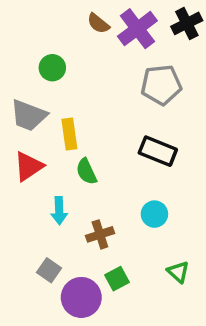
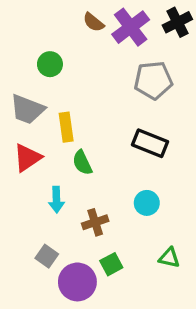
green triangle: (178, 272) -> (169, 258), turned -30

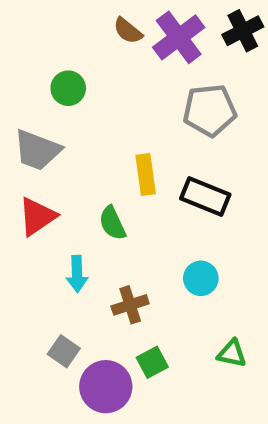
yellow rectangle: (66, 127) -> (146, 174), moved

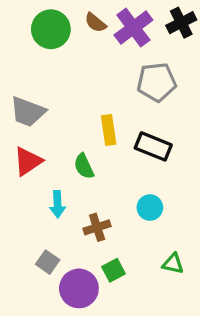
green circle: (68, 88) -> (51, 29), moved, size x1.5

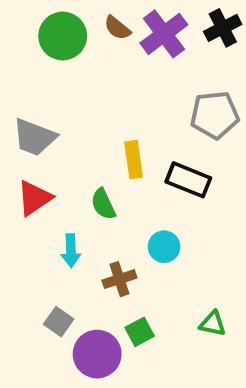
gray pentagon: (157, 82) -> (215, 115), moved
cyan circle: (150, 208) -> (164, 247), moved

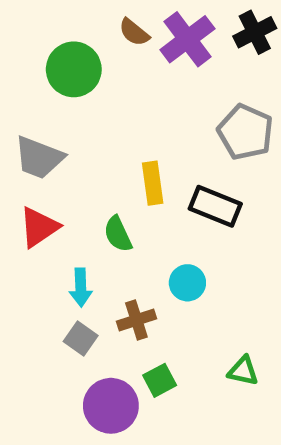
green circle: (63, 36) -> (74, 69), moved
gray pentagon: (215, 115) -> (245, 132), turned 30
gray square: (59, 322) -> (81, 338), moved

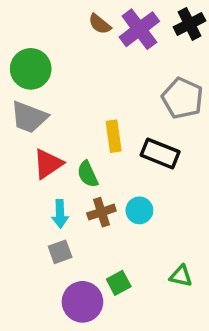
green circle: (74, 69) -> (31, 69), moved
red triangle: (39, 227) -> (48, 164), moved
brown cross: (136, 320) -> (101, 212), moved
gray square: (81, 338) -> (60, 252), turned 35

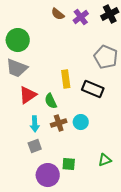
purple cross: (139, 29) -> (81, 17), size x0.7
green triangle: (181, 276) -> (105, 160), turned -32
green square: (119, 283) -> (69, 164), turned 32

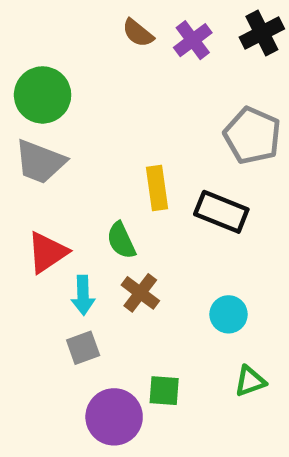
red triangle: (28, 95) -> (47, 252), moved
cyan circle: (81, 122) -> (229, 314), moved
brown cross: (59, 123) -> (140, 293), turned -35

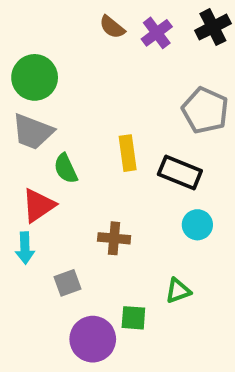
green semicircle: (121, 240) -> (66, 169), moved
brown cross: (140, 293) -> (114, 238), turned -32
cyan arrow: (83, 295) -> (25, 248), moved
cyan circle: (229, 314) -> (197, 225), moved
green triangle: (250, 381) -> (178, 291), moved

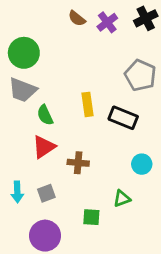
red triangle: (38, 205) -> (44, 147), moved
cyan circle: (197, 225) -> (142, 164), moved
cyan arrow: (25, 248) -> (17, 192), moved
purple circle: (93, 339) -> (45, 236), moved

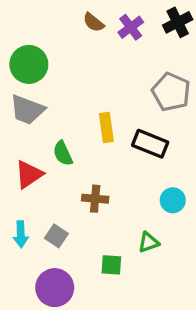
green semicircle: (45, 115) -> (63, 153), moved
red triangle: (44, 147) -> (29, 174), moved
gray square: (46, 193) -> (56, 236), turned -36

